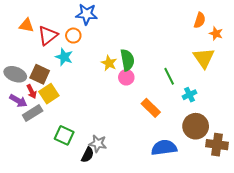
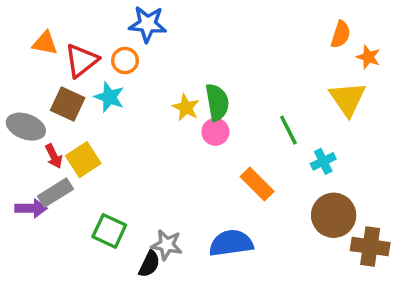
brown square: (40, 74) -> (68, 104), moved
purple arrow: (18, 101) -> (31, 208), moved, turned -30
blue semicircle: (164, 148) -> (231, 243), moved

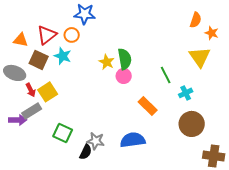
orange triangle: (45, 43) -> (21, 40), moved
brown cross: (370, 247) -> (214, 156), moved

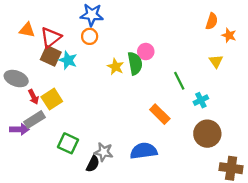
orange circle: (72, 35) -> (90, 36), moved
orange triangle: (21, 40) -> (27, 30), moved
yellow triangle: (200, 57) -> (216, 61), size x0.6
brown square: (39, 60) -> (51, 56), moved
pink circle: (124, 76) -> (146, 52), moved

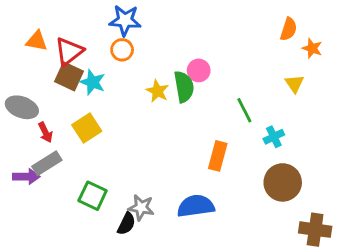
yellow square: (52, 99) -> (87, 128), moved
orange rectangle: (160, 114) -> (218, 156), turned 60

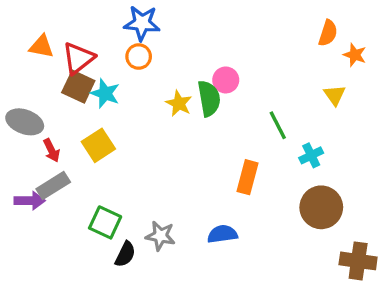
blue semicircle: (196, 206) -> (222, 234), size x0.7
black semicircle: (126, 224) -> (125, 254), moved

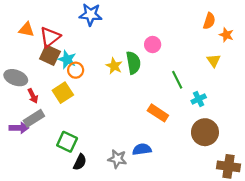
orange circle: (139, 57) -> (76, 70), moved
pink circle: (226, 80) -> (153, 45), moved
orange rectangle: (248, 177) -> (158, 113), turned -72
gray star: (160, 236) -> (117, 159), moved

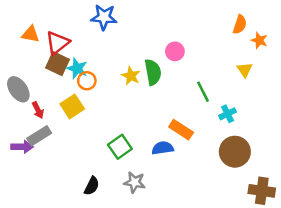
gray ellipse: (16, 78) -> (18, 89), turned 35
green square: (67, 142) -> (120, 147), moved, turned 30
blue semicircle: (142, 149) -> (163, 148), moved

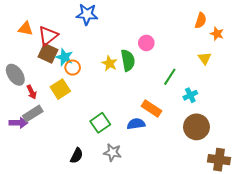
green line: (203, 92) -> (170, 77), turned 60

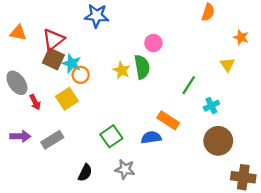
orange semicircle: (201, 20) -> (208, 12), moved
orange triangle: (26, 29) -> (18, 33), moved
pink circle: (146, 43) -> (153, 43), moved
gray rectangle: (33, 114) -> (52, 140), moved

